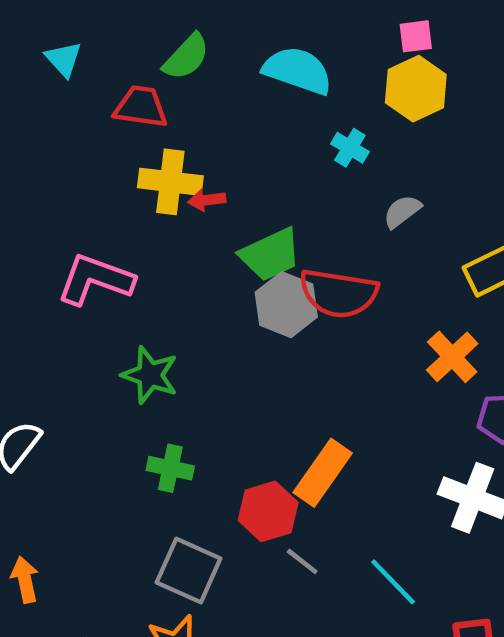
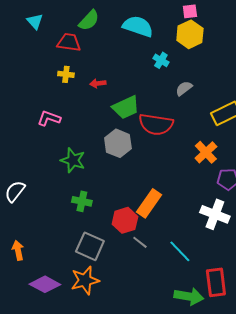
yellow cross: (170, 182) -> (66, 74), moved, size x0.6
pink L-shape: (95, 280) -> (49, 118), size x0.7
gray hexagon: (286, 305) -> (118, 143), moved

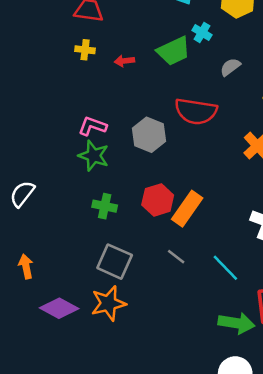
green trapezoid: (126, 107) -> (174, 51), moved
pink L-shape: (49, 118) -> (92, 126), moved
red hexagon: (125, 220) -> (158, 200), moved

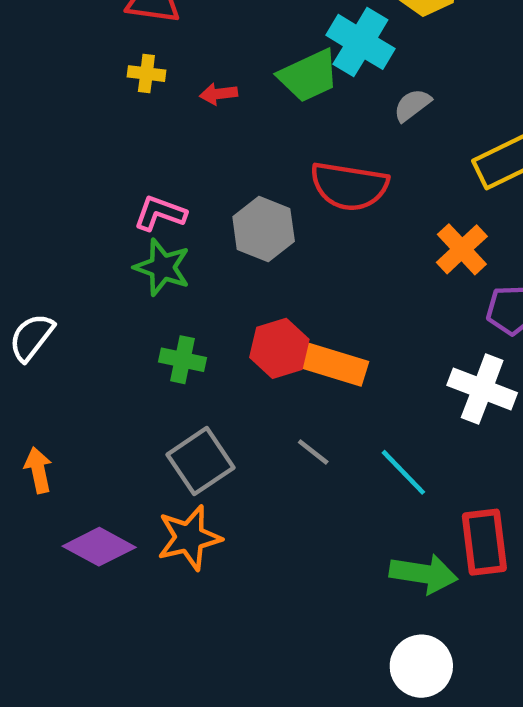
cyan cross: (202, 33) -> (360, 42), size x1.8
orange rectangle: (187, 209) -> (333, 364), turned 72
gray square: (115, 262) -> (201, 461), turned 32

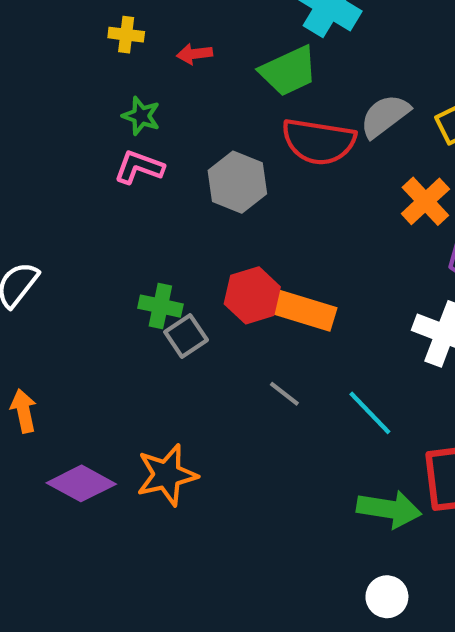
green trapezoid: (309, 76) -> (289, 71), moved
gray semicircle: (412, 105) -> (385, 116), moved, size x1.4
green star: (162, 267) -> (141, 116), moved, size x0.7
gray square: (201, 461) -> (186, 336), moved, size x0.7
white circle: (421, 666) -> (387, 597), size x0.7

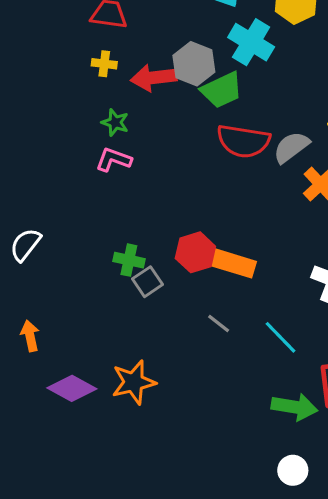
red arrow: (195, 54) -> (154, 78), size x1.8
gray semicircle: (385, 116) -> (291, 147), moved
gray hexagon: (237, 182) -> (194, 64), moved

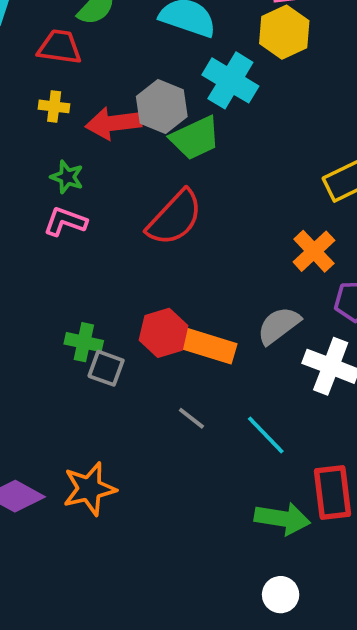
red semicircle: (243, 141) -> (175, 218), moved, turned -56
gray semicircle: (291, 147) -> (279, 325), moved
gray square: (148, 282) -> (106, 368), turned -36

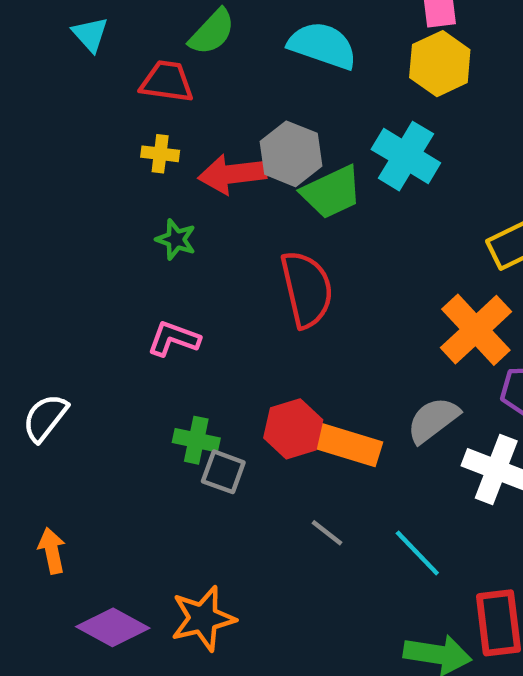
cyan cross: (230, 80) -> (406, 156), moved
red semicircle: (175, 218) -> (307, 289), turned -56
pink L-shape: (65, 222) -> (174, 339), moved
orange cross: (314, 251) -> (476, 330), size x1.4

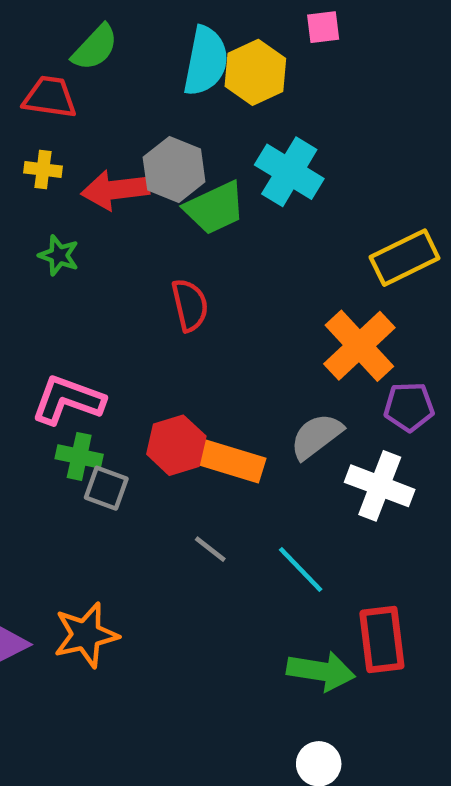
cyan semicircle: (323, 46) -> (206, 61), turned 82
yellow hexagon: (440, 64) -> (255, 72), moved
red semicircle: (307, 289) -> (190, 305), size x0.7
pink L-shape: (174, 339) -> (68, 400), moved, size x1.4

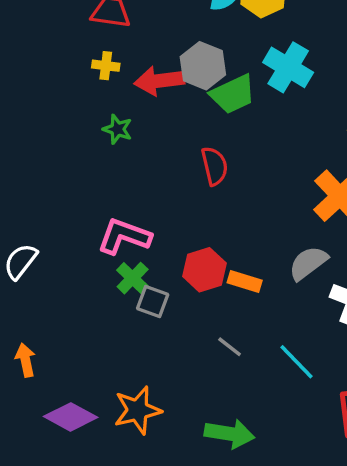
green cross: (79, 456) -> (133, 278), turned 32
orange rectangle: (231, 461) -> (245, 281), size x0.7
green arrow: (321, 671) -> (230, 434), moved

